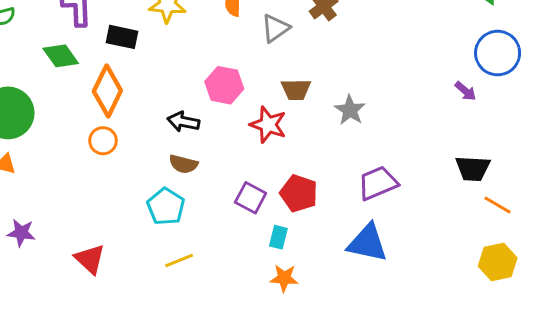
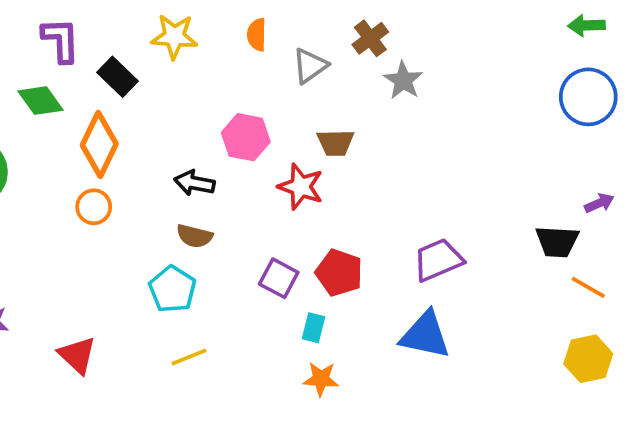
black rectangle: (122, 37) -> (118, 77), turned 32
purple arrow: (465, 91) -> (599, 203), moved, turned -65
gray star: (350, 110) -> (403, 80), moved

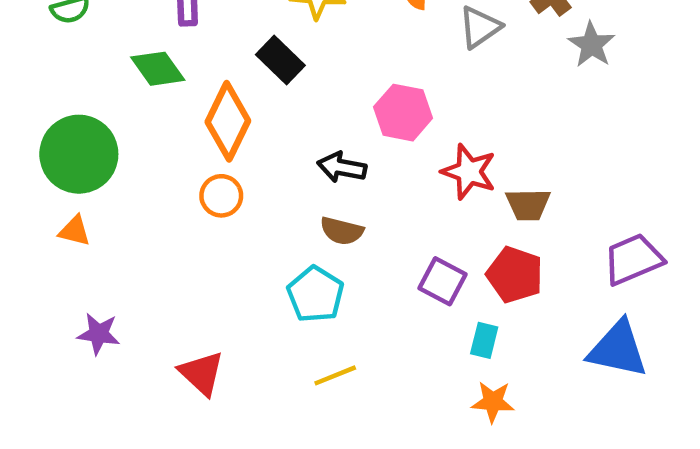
black rectangle: (118, 77) -> (280, 60), moved
brown trapezoid: (335, 143) -> (528, 205), moved

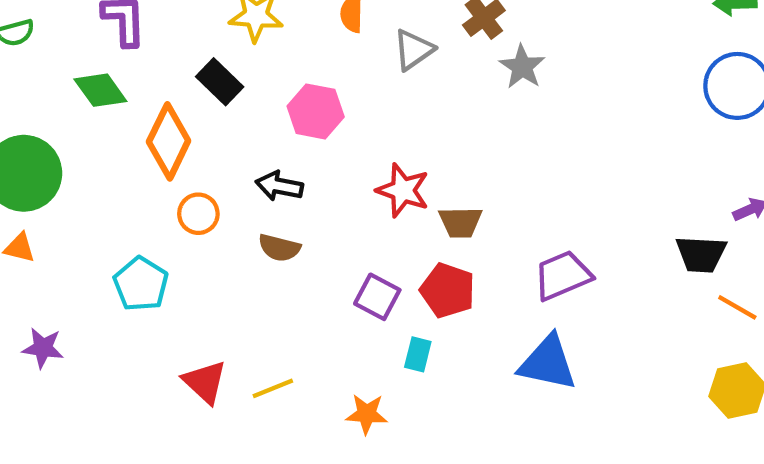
pink hexagon: (403, 113) -> (316, 111), moved
orange circle: (221, 196) -> (198, 214), moved
cyan pentagon: (315, 294) -> (141, 284), moved
red triangle: (202, 373) -> (205, 382), moved
orange star: (493, 402) -> (367, 414), moved

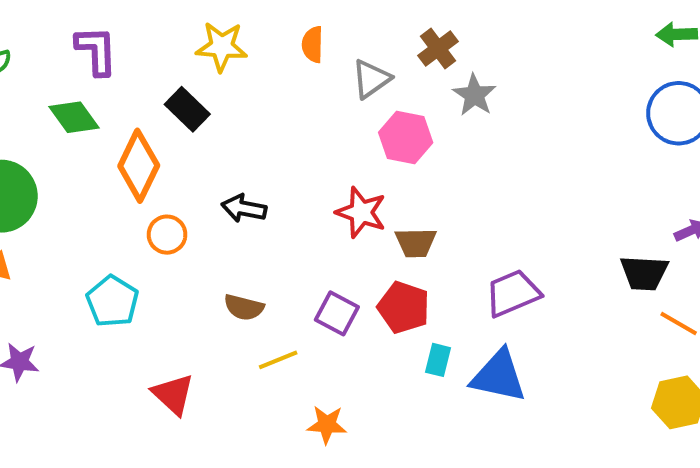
pink hexagon: (316, 111) -> (406, 138), moved
brown semicircle: (279, 248) -> (244, 307), moved
cyan rectangle: (418, 354) -> (438, 360), moved
yellow line: (273, 388) -> (278, 360), moved

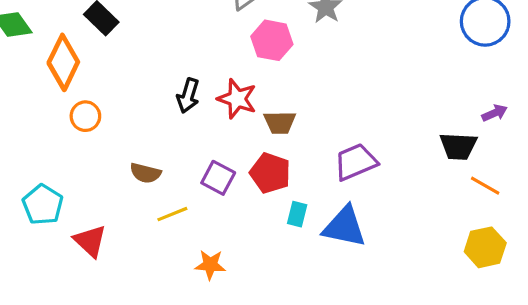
black arrow: (244, 208) -> (188, 96), moved, turned -84
cyan pentagon: (112, 301) -> (43, 205), moved

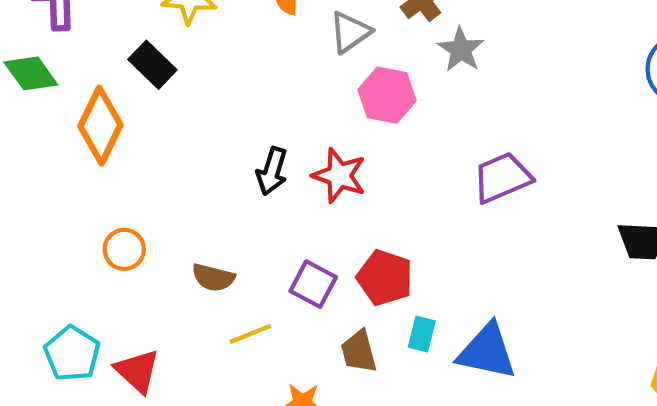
orange circle: (85, 116) -> (124, 249), moved
brown trapezoid: (280, 122) -> (359, 351), moved, turned 76
purple trapezoid: (356, 162) -> (502, 178), moved
cyan pentagon: (43, 205) -> (72, 354), moved

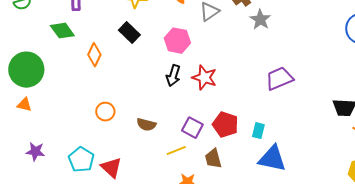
black rectangle: (152, 65) -> (129, 33), moved
pink hexagon: (387, 95) -> (177, 41), moved
orange diamond: (100, 126) -> (94, 55), size x0.7
yellow line: (250, 334) -> (176, 151), moved
cyan rectangle: (422, 334) -> (258, 131), moved

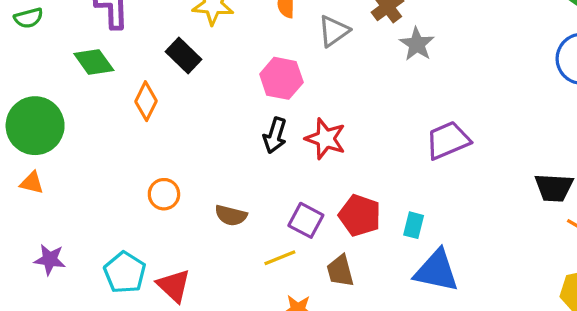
black rectangle: (129, 33) -> (184, 55), moved

